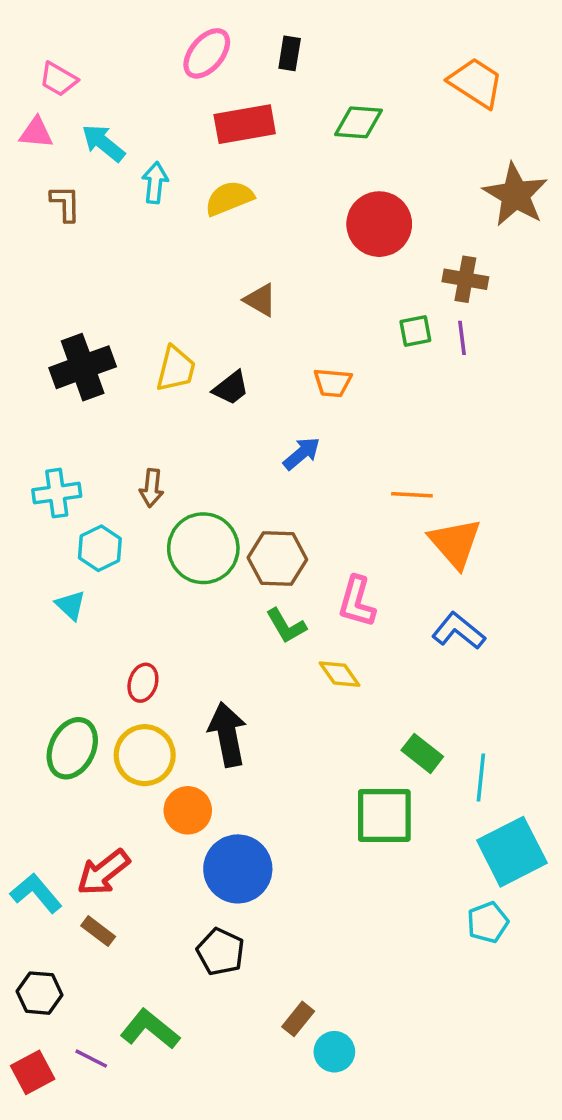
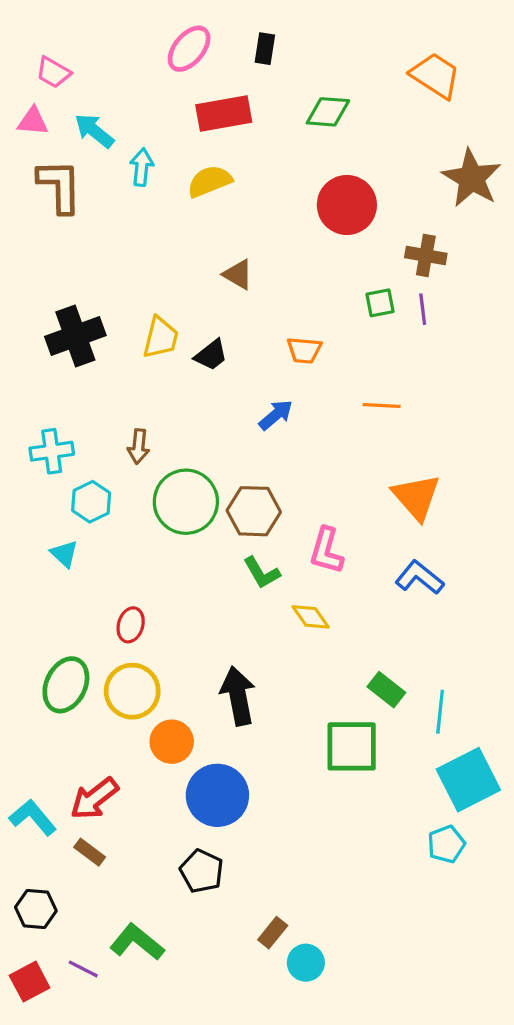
brown L-shape: (65, 203) -> (60, 186), size x1.6
orange line: (412, 495) -> (382, 405), moved
black arrow: (227, 734) -> (238, 696), moved

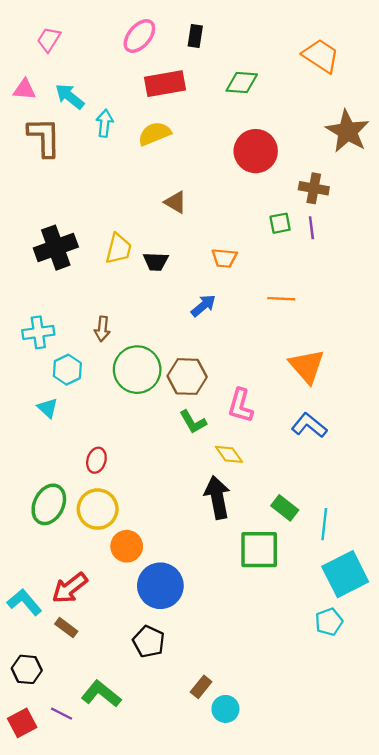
pink trapezoid: (53, 72) -> (49, 40), moved, turned 92
black trapezoid: (211, 355) -> (156, 261), turned 40
black arrow: (238, 696) -> (217, 497), moved

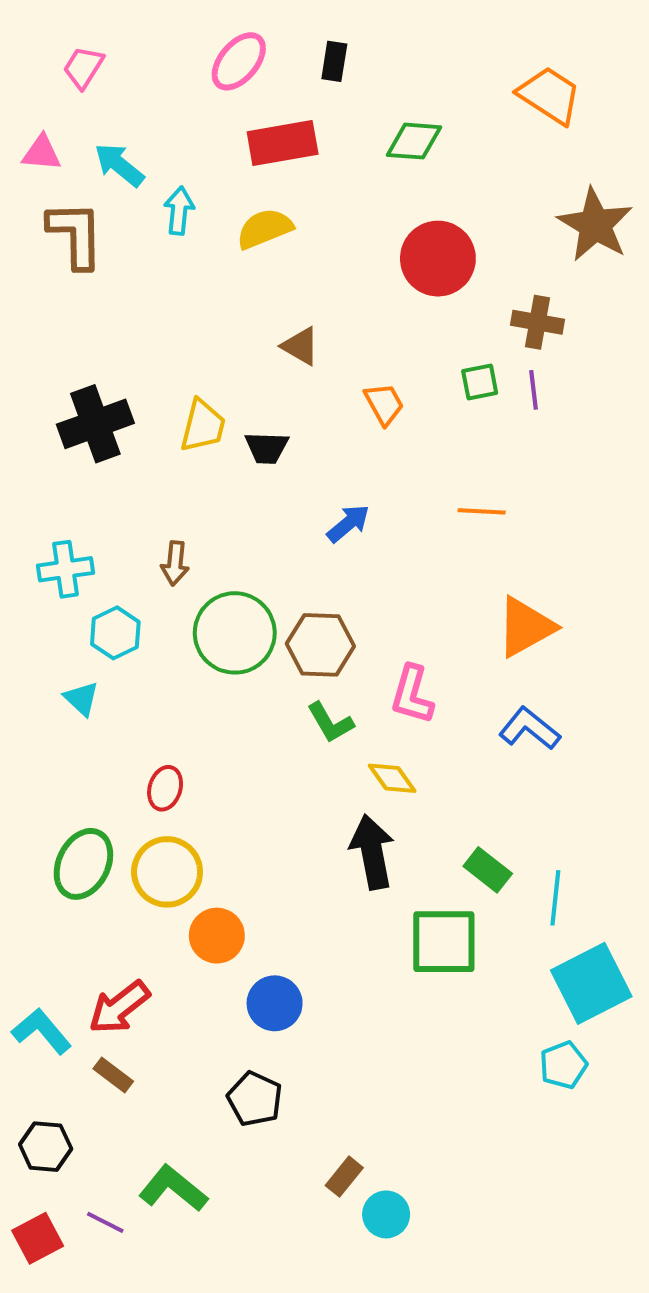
orange trapezoid: (224, 258) -> (384, 404), moved, turned -124
orange triangle: (307, 366) -> (526, 627), turned 42
blue circle: (160, 586) -> (275, 1003), size x0.7

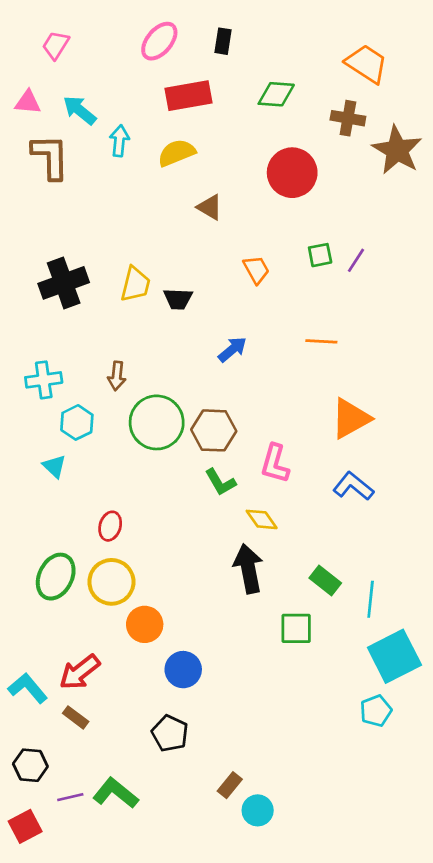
brown cross: (537, 322) -> (348, 118), moved
brown triangle: (300, 346) -> (210, 207), moved
purple line: (533, 390) -> (356, 260), turned 40
green square: (444, 942) -> (296, 628), size x0.7
purple line: (105, 1222) -> (70, 797), moved, turned -40

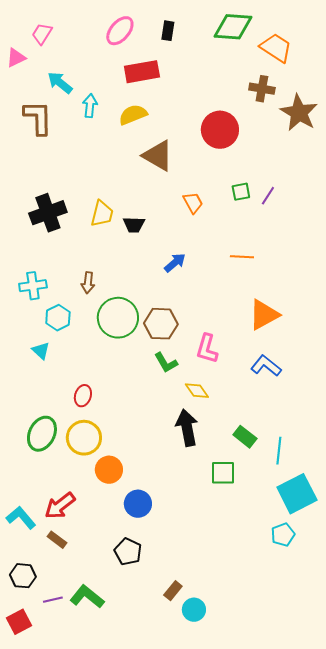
green diamond: (276, 94) -> (233, 27), moved, size x1.4
pink triangle: (28, 102) -> (16, 58), moved, turned -30
brown triangle: (210, 207) -> (158, 156), size x1.6

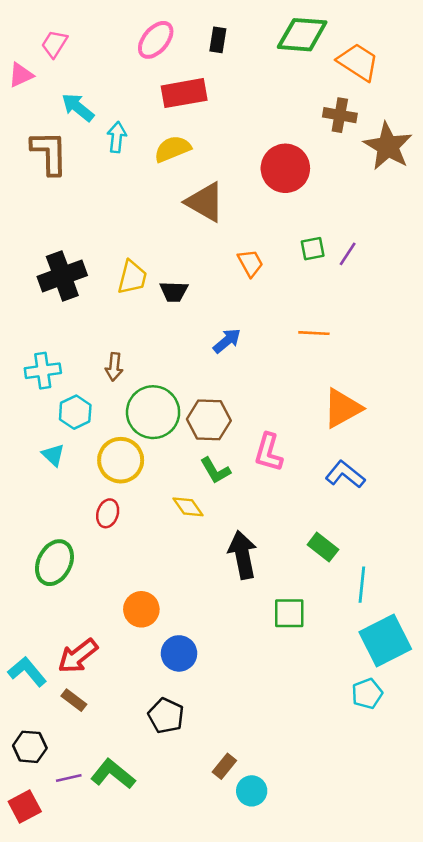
yellow diamond: (197, 391) -> (188, 507), moved
green rectangle: (245, 437) -> (323, 547), moved
yellow circle: (84, 438) -> (121, 460), moved

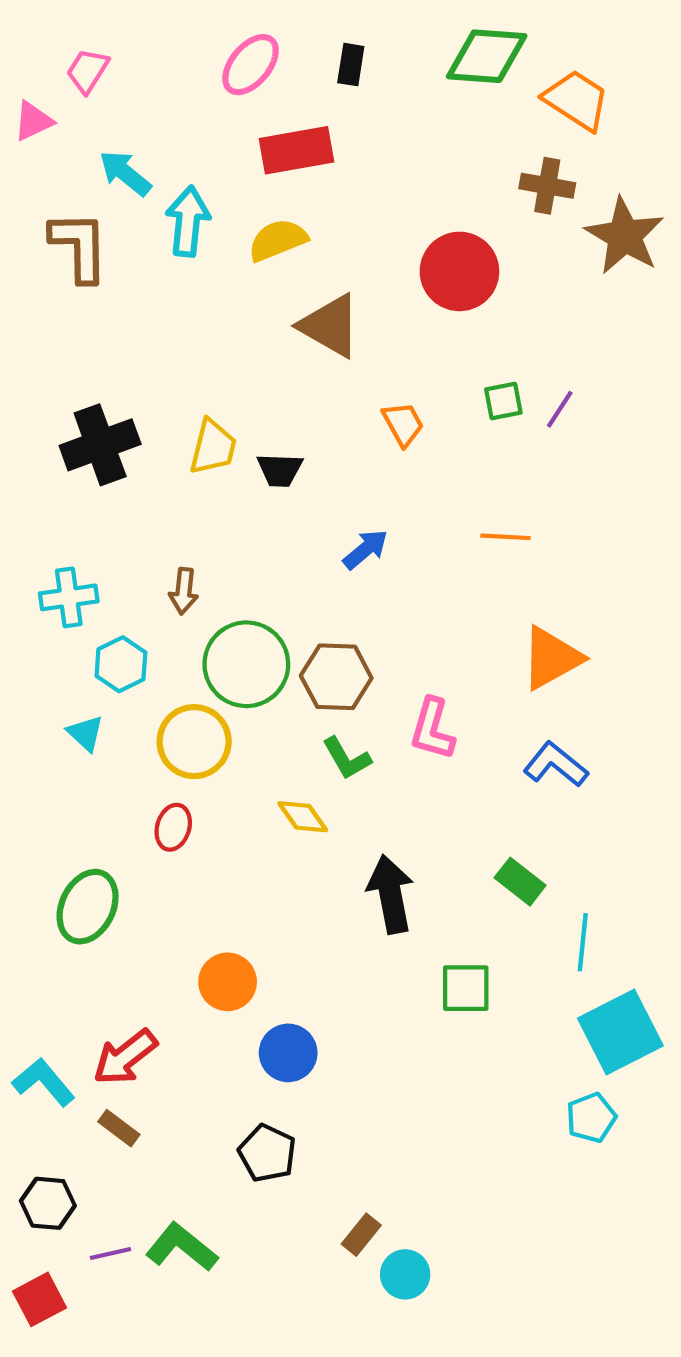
cyan arrow: (117, 137) -> (188, 221), size x1.4

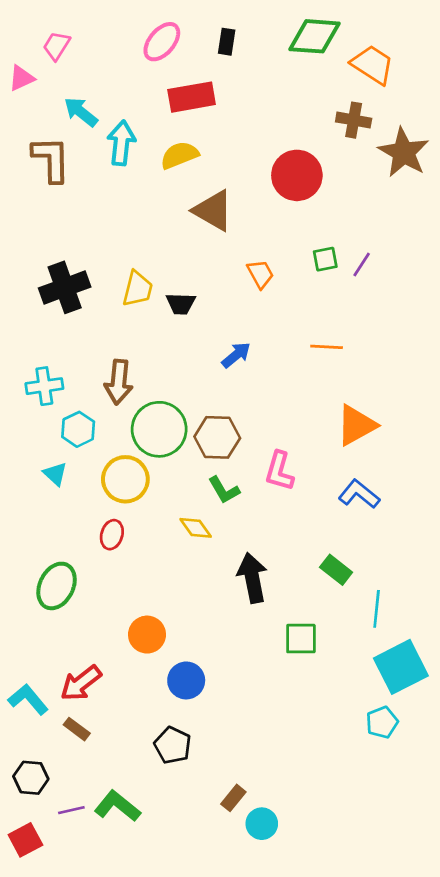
brown arrow: (184, 591) -> (119, 382), size x1.5

